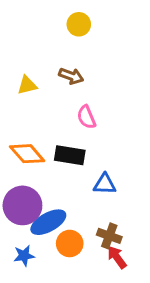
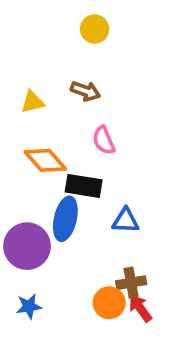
orange diamond: (27, 154) -> (45, 160), moved
blue ellipse: (48, 222) -> (65, 219), moved, turned -48
brown cross: (109, 236) -> (131, 283), turned -30
orange circle: (70, 243) -> (109, 303), moved

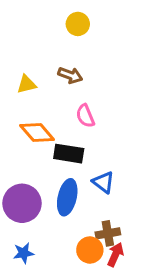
blue ellipse: (65, 219) -> (67, 197), moved
blue triangle: (126, 221) -> (103, 182), turned 35
red arrow: (140, 308) -> (115, 255), turned 60

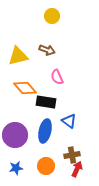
yellow triangle: (27, 84) -> (18, 56), size x1.5
orange circle: (90, 250) -> (46, 166), moved

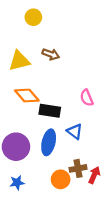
yellow circle: (52, 16) -> (33, 17), moved
pink semicircle: (57, 77) -> (87, 98), moved
orange circle: (46, 166) -> (61, 179), moved
red arrow: (77, 169) -> (94, 175), moved

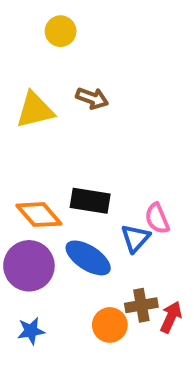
orange diamond: (27, 96) -> (39, 215), moved
pink semicircle: (87, 98) -> (157, 218), moved
blue triangle: (75, 131) -> (135, 238), turned 35
blue ellipse: (49, 142) -> (88, 258), turned -70

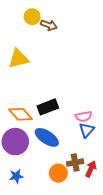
brown arrow: (92, 98) -> (49, 25), moved
black rectangle: (90, 201) -> (48, 107), turned -30
pink semicircle: (157, 218) -> (84, 116), turned -77
blue triangle: (135, 238) -> (87, 130), moved

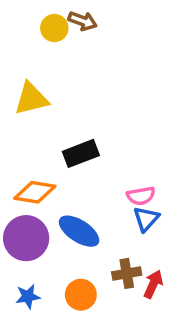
brown arrow: (49, 25) -> (83, 21), moved
black rectangle: (48, 107) -> (81, 153), moved
orange diamond: (21, 114) -> (35, 192), turned -40
orange circle: (58, 173) -> (81, 295), moved

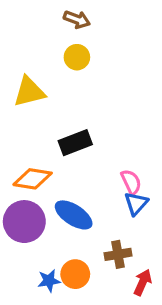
yellow circle: (54, 28) -> (77, 57), moved
pink semicircle: (141, 196) -> (131, 182), turned -105
red arrow: (153, 284) -> (143, 282), moved
blue star: (28, 296) -> (49, 281), moved

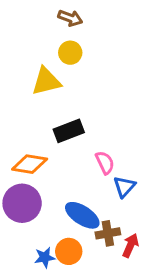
yellow triangle: (29, 92) -> (46, 81), moved
pink semicircle: (131, 182) -> (105, 163), moved
blue ellipse: (74, 215) -> (82, 215), moved
red arrow: (143, 282) -> (130, 245), moved

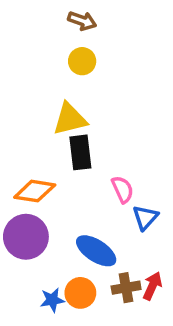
yellow triangle: (46, 81) -> (70, 119), moved
black rectangle: (69, 131) -> (80, 152), turned -76
brown cross: (108, 233) -> (126, 288), moved

